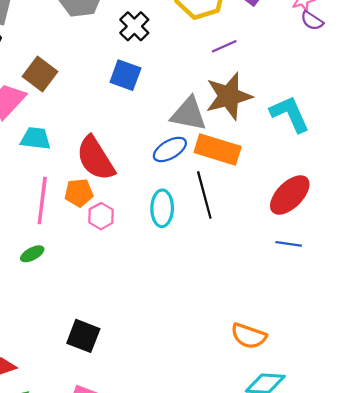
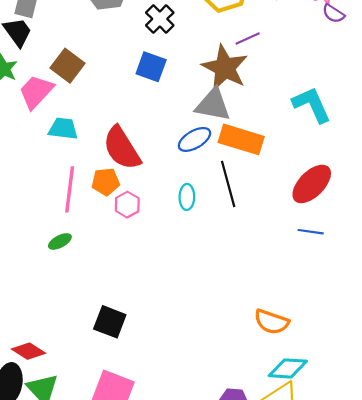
brown star: (229, 96) -> (225, 68), moved, turned -30
cyan ellipse: (162, 208) -> (187, 197), size x0.7

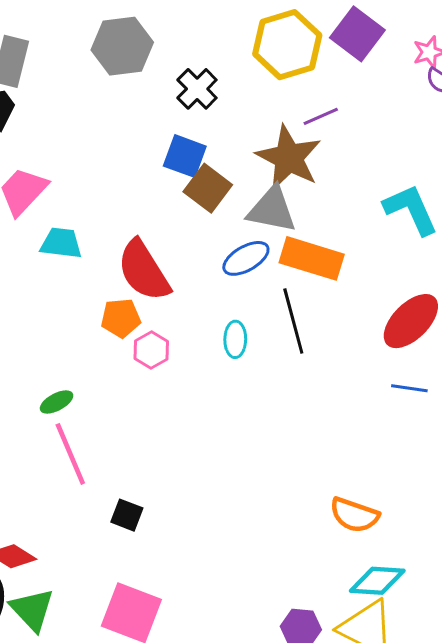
brown square: (68, 66) -> (208, 188), moved
pink line: (70, 189) -> (70, 454), moved, turned -30
black square: (110, 322) -> (127, 515), size x0.7

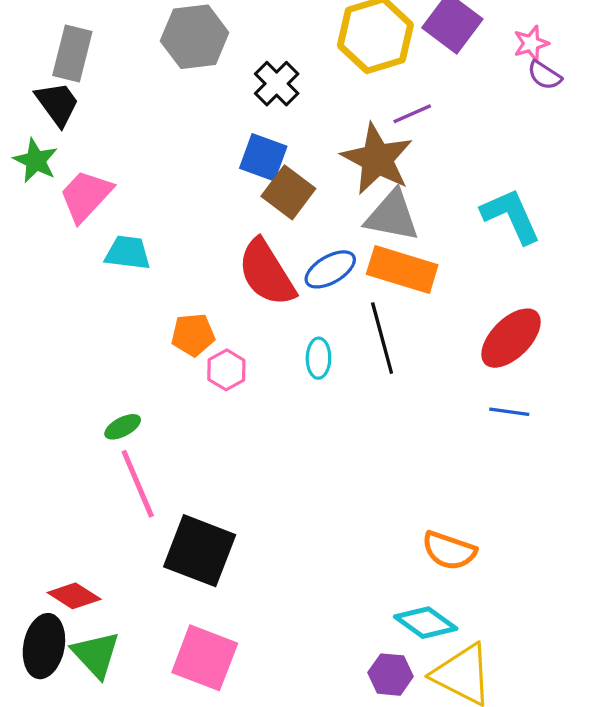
gray triangle: (272, 210) -> (392, 216), moved
red semicircle: (144, 271) -> (267, 273), moved
black square: (127, 515) -> (200, 551), size x2.0
cyan diamond: (377, 581) -> (426, 623), moved, turned 32

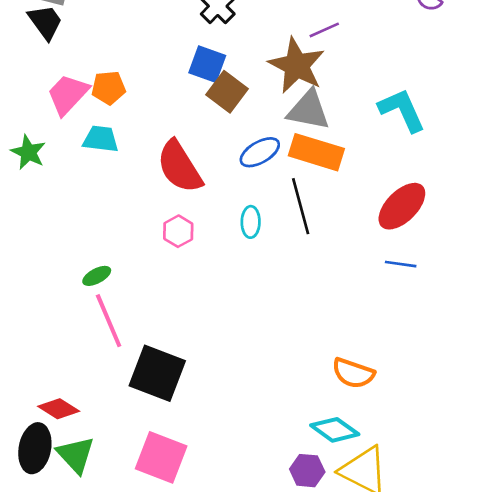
green star: (36, 161) -> (28, 152), moved
red semicircle: (267, 273) -> (180, 167), moved
orange pentagon: (193, 335) -> (109, 88), moved

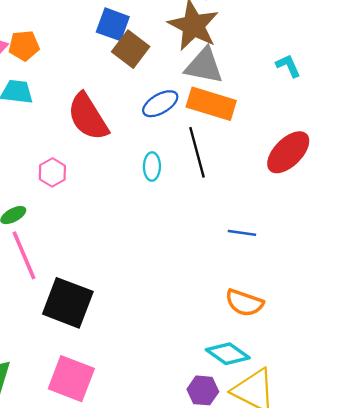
cyan L-shape: (402, 110) -> (288, 66), size x0.6
pink hexagon: (178, 231) -> (52, 172), moved
blue line: (401, 264) -> (242, 233), moved

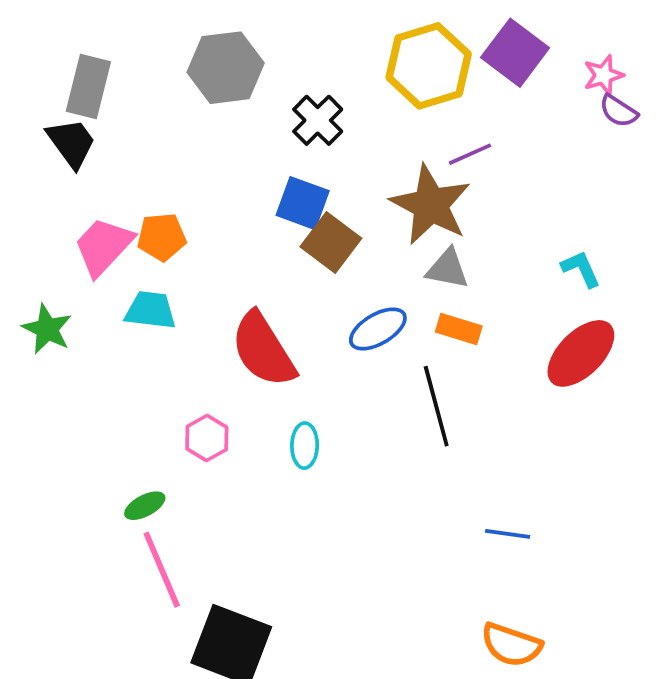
gray triangle: (204, 66) -> (447, 269), size x0.7
orange rectangle: (211, 104) -> (459, 329), size x0.6
red ellipse: (288, 152) -> (581, 353), moved
cyan ellipse: (152, 166) -> (305, 446), moved

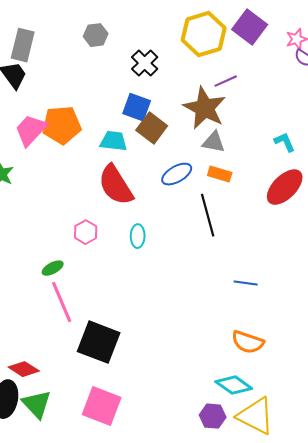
gray hexagon: (226, 68) -> (96, 35), size x0.6
orange pentagon: (162, 237) -> (62, 125), size x1.5
cyan trapezoid: (150, 310) -> (114, 141), moved

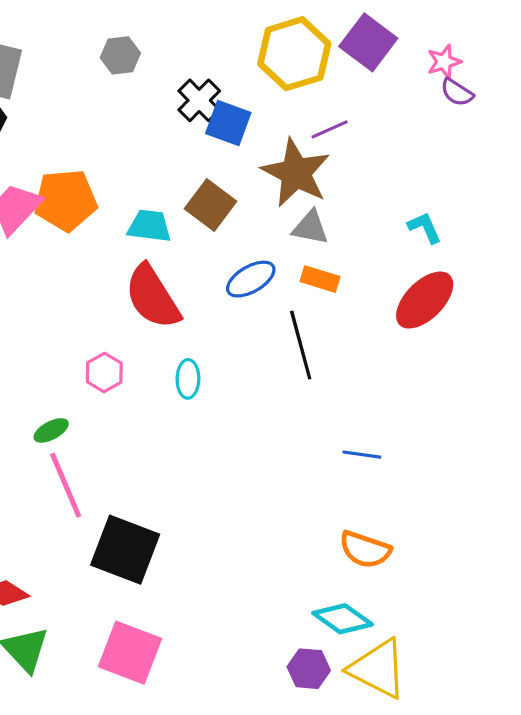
blue square: (137, 107) -> (228, 123), moved

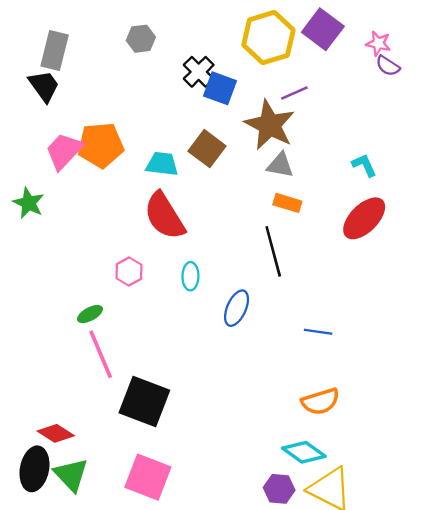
pink star: (444, 62) -> (378, 43), turned 30
blue ellipse: (251, 279) -> (237, 308), moved, turned -36
orange semicircle: (365, 550) -> (320, 401), turned -36

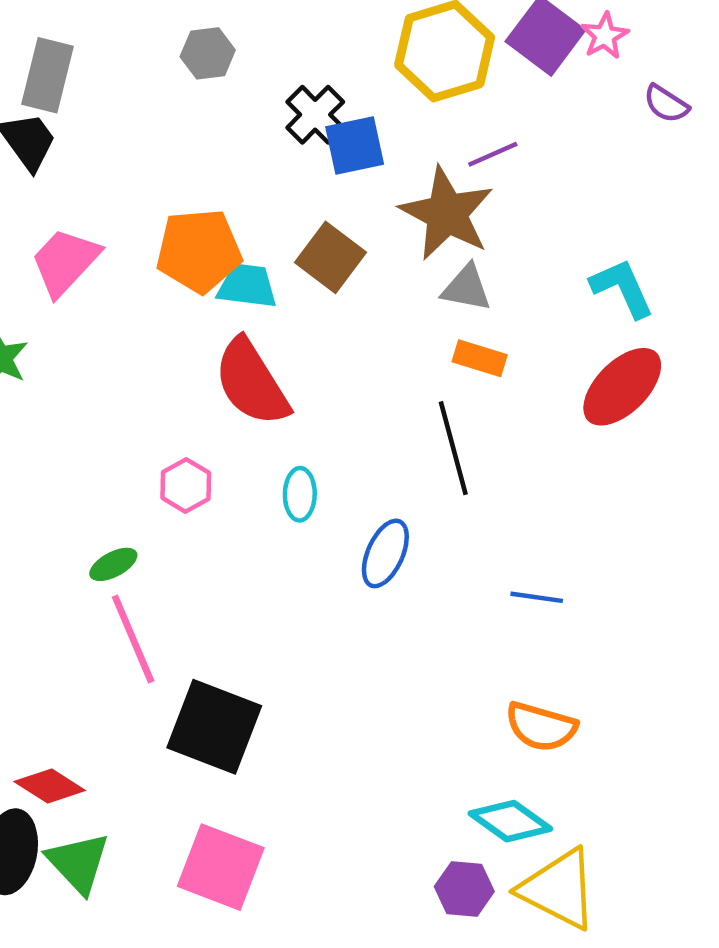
pink star: (378, 43) -> (605, 36), moved, turned 30
blue square: (220, 88) -> (355, 145), turned -32
orange pentagon: (101, 145) -> (199, 251), moved
cyan L-shape: (364, 165) -> (622, 288), size x1.4
orange semicircle: (320, 401) -> (541, 727), turned 33

